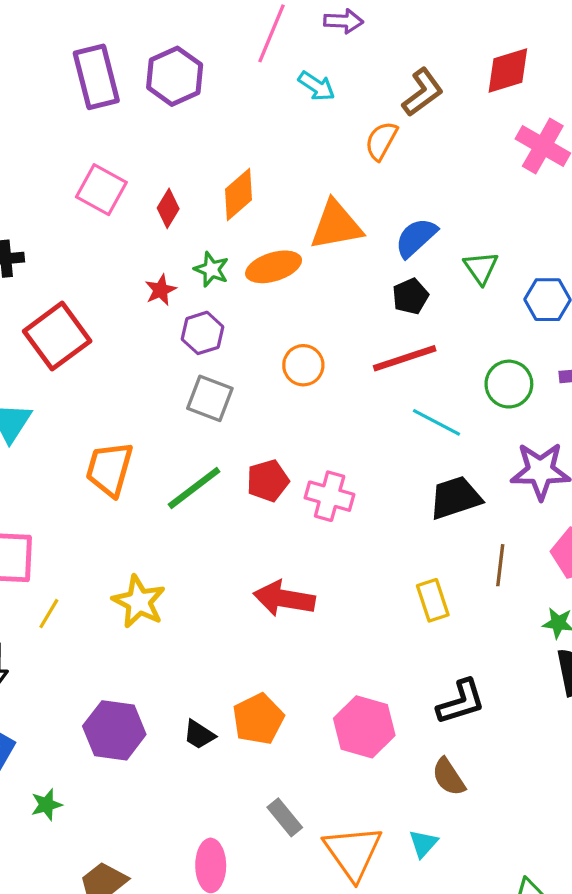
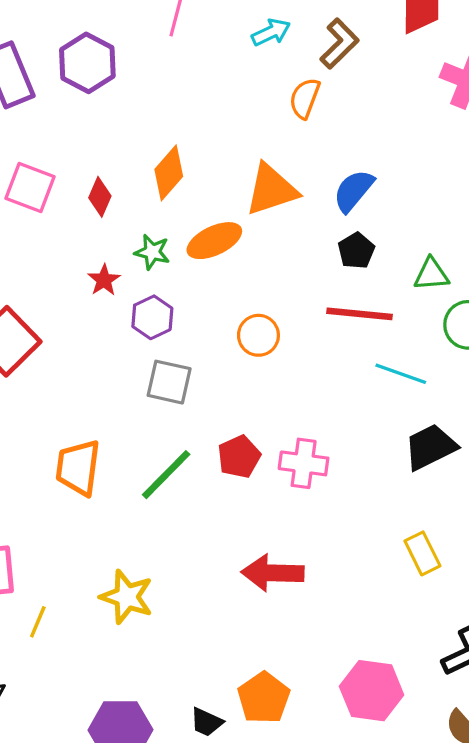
cyan arrow: (317, 86) -> (271, 32), moved, turned -51
green triangle: (481, 268) -> (431, 274), moved, turned -51
red line: (405, 358) -> (359, 314), turned 32

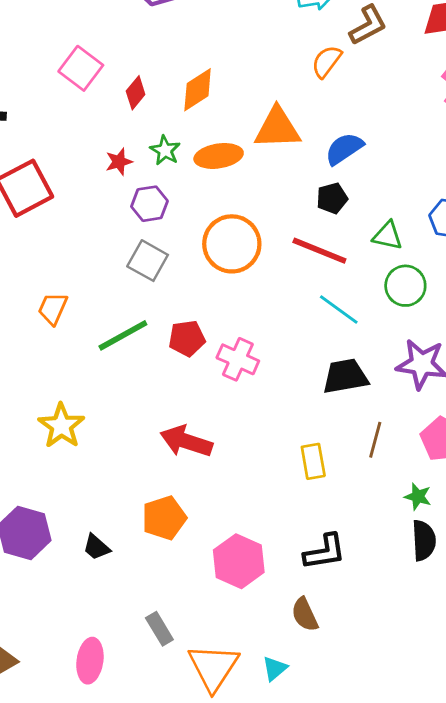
orange circle: (258, 335) -> (232, 244), size x1.6
orange trapezoid: (78, 468) -> (53, 309), size x0.7
orange pentagon: (264, 698) -> (164, 518), moved

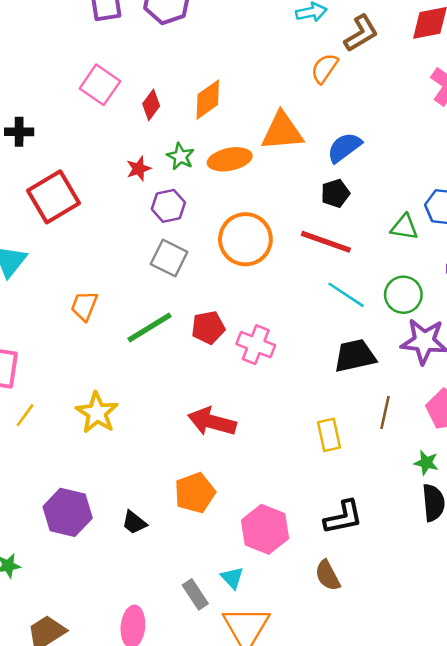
green triangle: (388, 236) -> (404, 227), moved
green circle: (405, 286) -> (403, 295), moved
cyan triangle: (275, 668) -> (232, 578), moved, turned -30

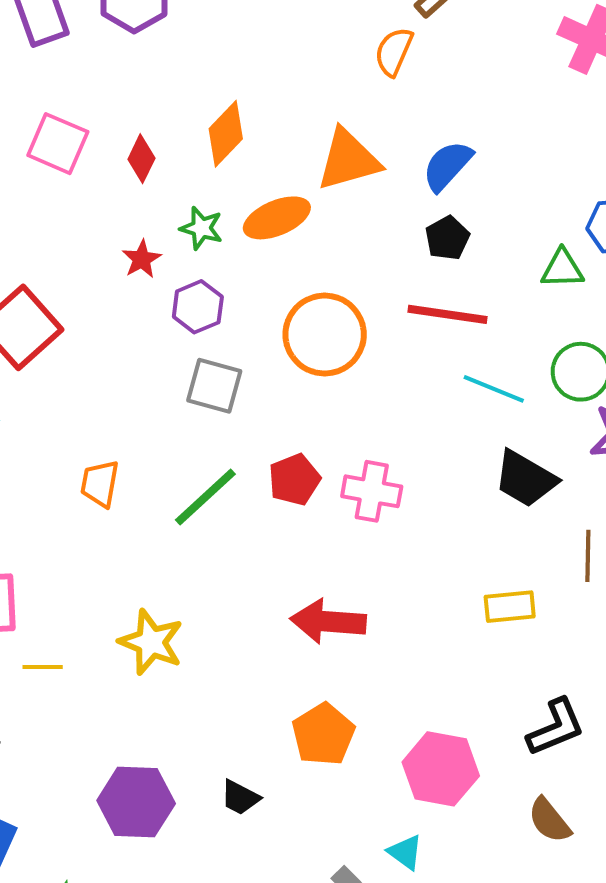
black trapezoid: (355, 356) -> (525, 479), turned -126
yellow line: (25, 415) -> (43, 667), turned 65
yellow rectangle: (329, 435) -> (510, 607), turned -72

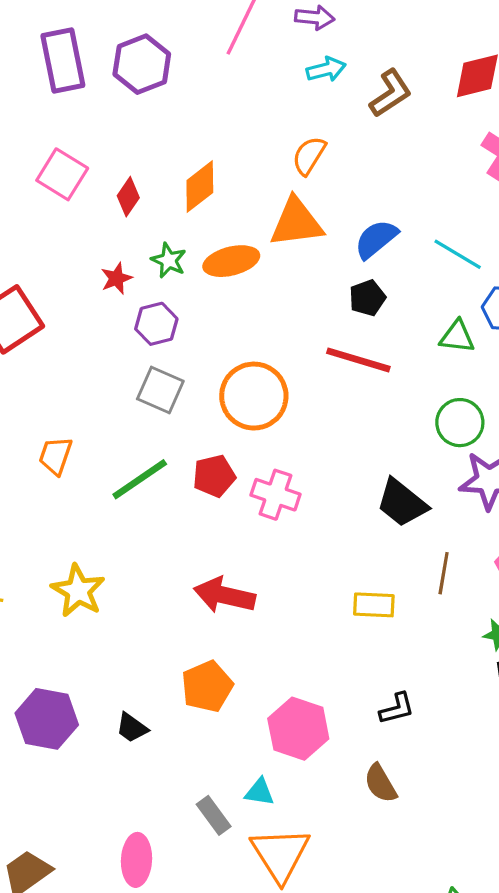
orange semicircle: (394, 52) -> (309, 156), moved
orange circle: (325, 335) -> (254, 396), moved
cyan line: (494, 389) -> (458, 254), moved
black L-shape: (556, 727) -> (397, 709), size x0.7
cyan triangle: (405, 852) -> (260, 792), turned -36

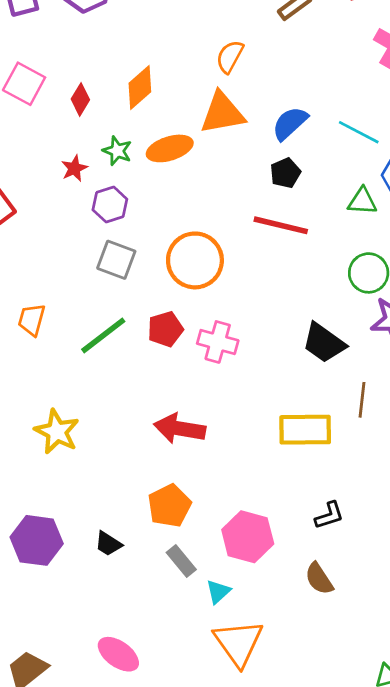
yellow rectangle: (374, 605) -> (305, 430), size x1.5
cyan triangle: (260, 792) -> (218, 592), turned -48
gray rectangle: (214, 815) -> (181, 561), moved
pink ellipse: (137, 860) -> (118, 654), turned -54

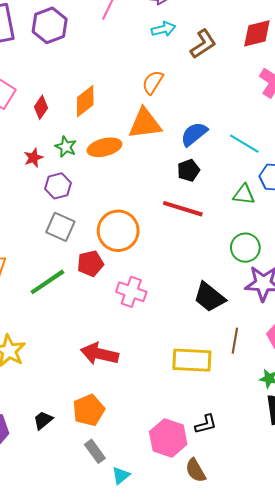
red pentagon: (165, 329) -> (90, 264), moved
pink hexagon: (248, 537) -> (168, 438), moved
black trapezoid: (108, 544) -> (43, 420), moved, turned 105

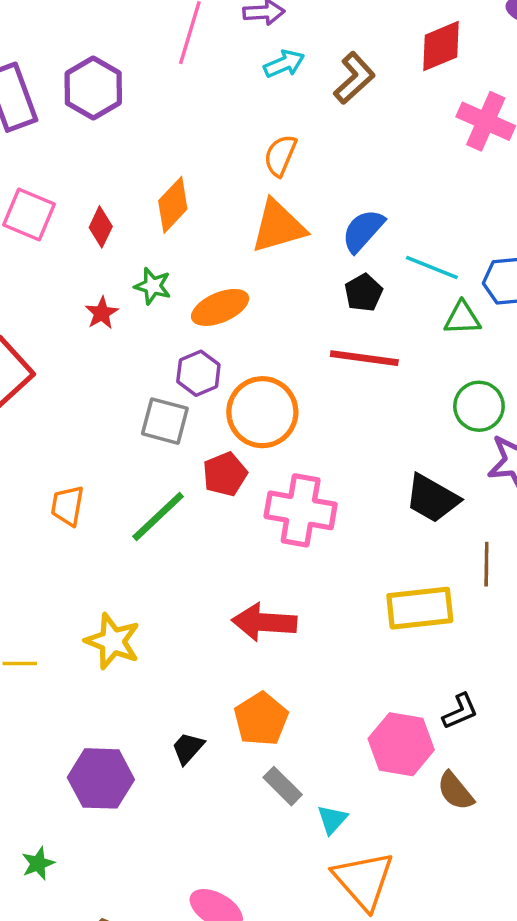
cyan line: (244, 144) -> (432, 267), moved
orange ellipse: (104, 147) -> (220, 307), moved
purple hexagon: (58, 186) -> (198, 373), moved
pink cross: (131, 292) -> (301, 510), size x1.4

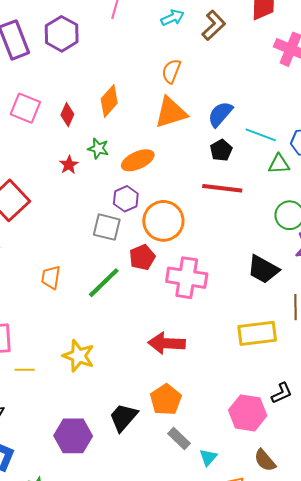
black trapezoid: (188, 748) -> (123, 417), size x1.5
brown semicircle: (455, 791) -> (265, 460), moved

